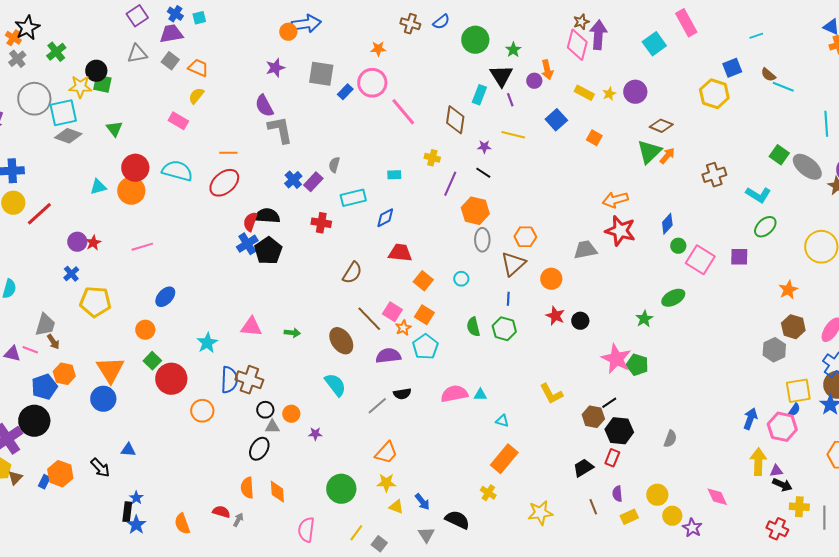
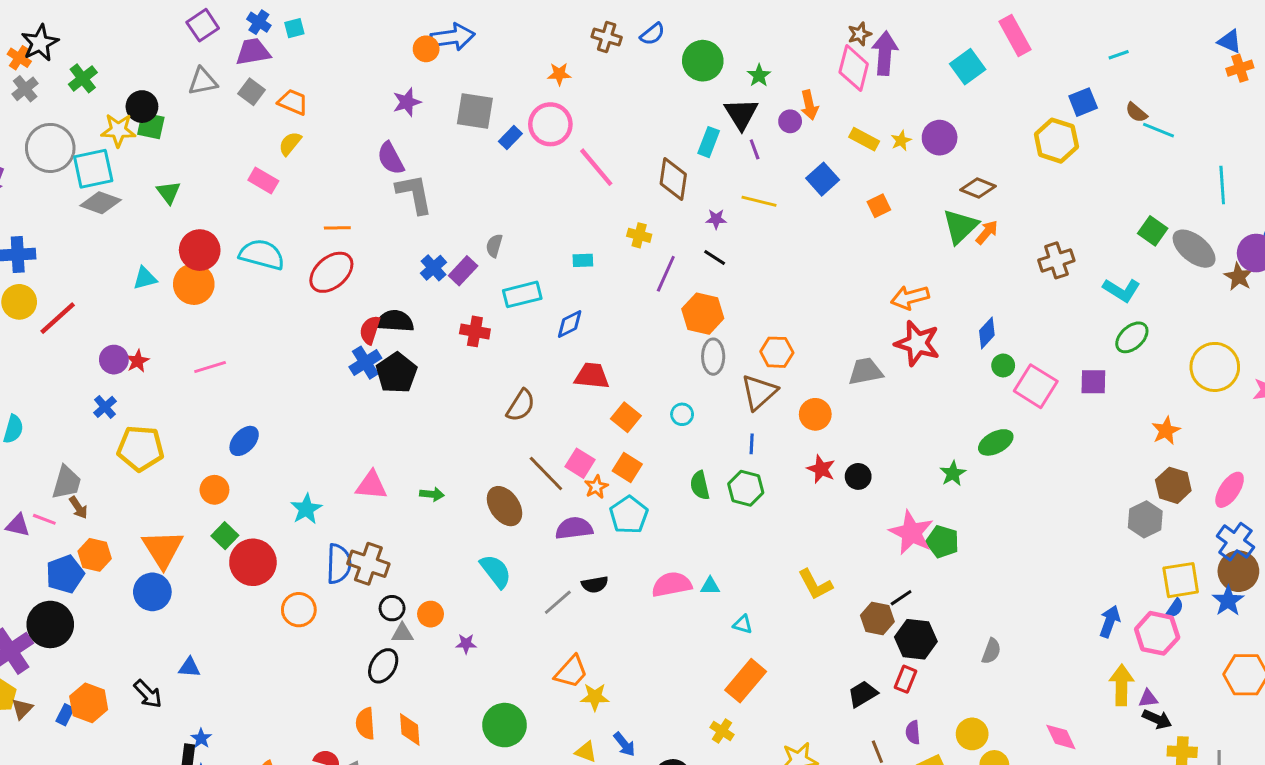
orange square: (594, 138) -> (879, 206), turned 35
yellow star: (386, 483) -> (595, 697), moved

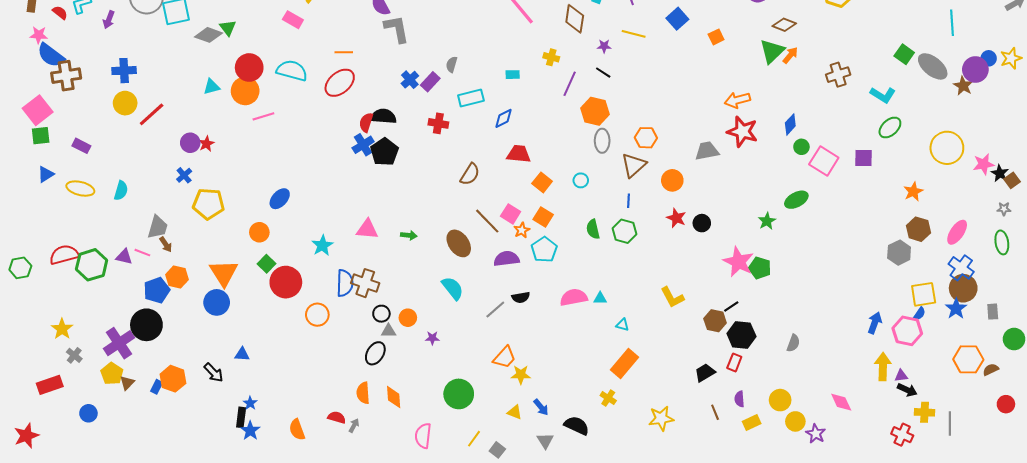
gray diamond: (101, 203) -> (209, 35), moved
pink line: (210, 367) -> (263, 116), moved

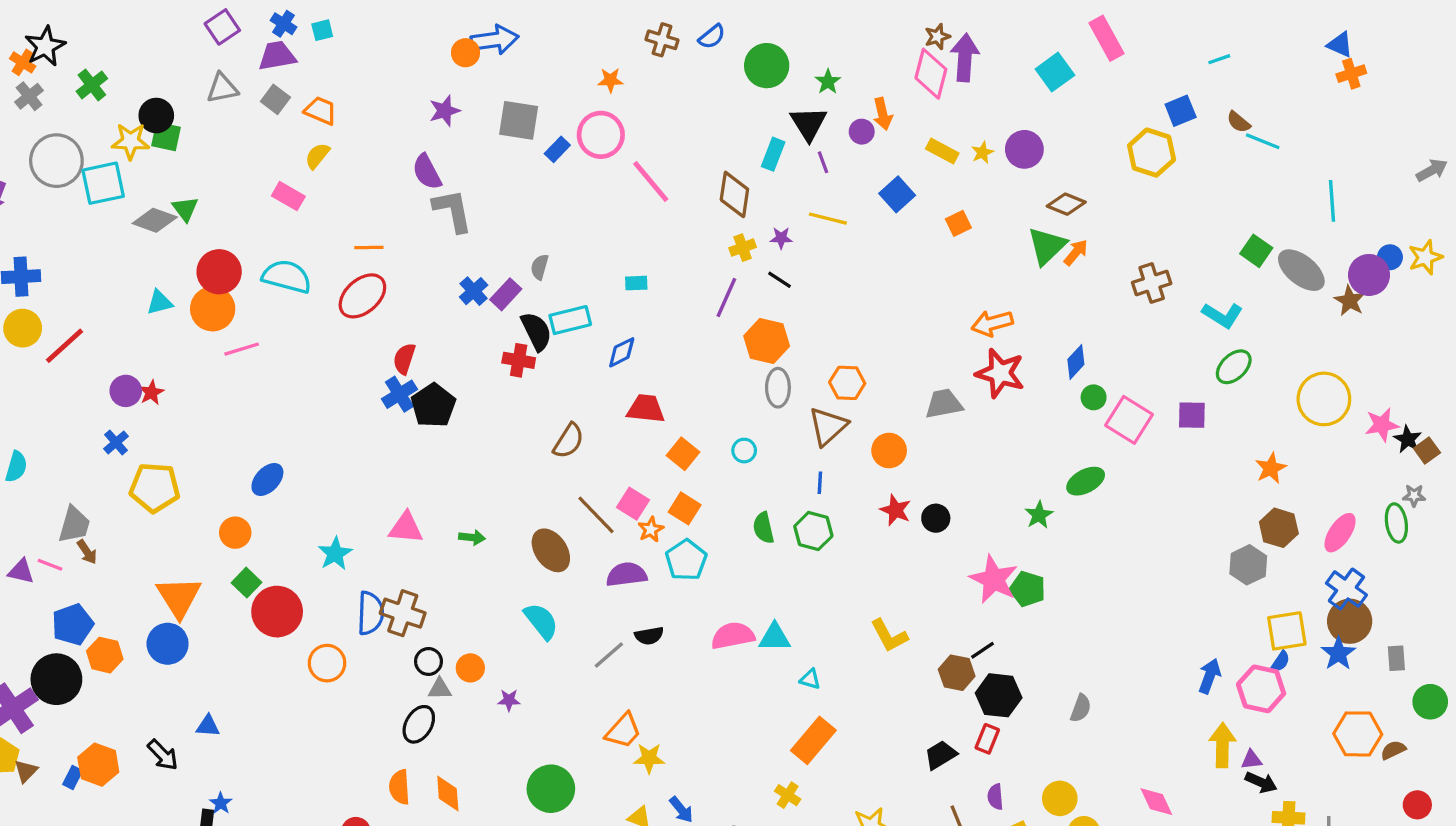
yellow cross: (551, 57) -> (743, 248), moved, turned -35
black semicircle: (383, 116) -> (536, 331), moved, turned 60
green ellipse: (1002, 242) -> (1396, 523), moved
orange hexagon: (177, 277) -> (105, 655), moved
cyan triangle: (600, 298) -> (775, 637), size x1.5

